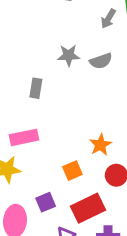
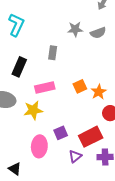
orange square: (72, 171) -> (80, 86), moved

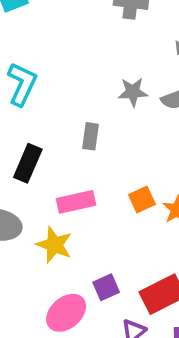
yellow star: (33, 110) -> (54, 245), turned 30
pink ellipse: (39, 146) -> (66, 313), turned 45

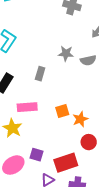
purple square: (106, 287) -> (37, 155), turned 32

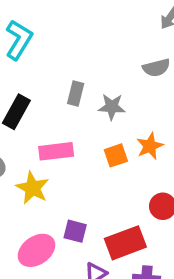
gray star: (66, 53) -> (112, 107), moved
orange star: (80, 119) -> (150, 146), moved

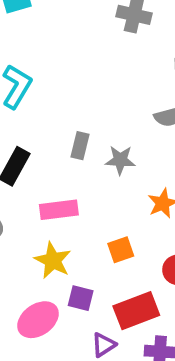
orange square: (116, 155) -> (121, 250), moved
yellow star: (32, 188) -> (53, 260), moved

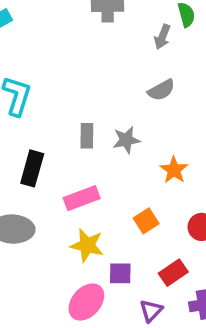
red rectangle: (136, 311) -> (173, 273), size x0.7

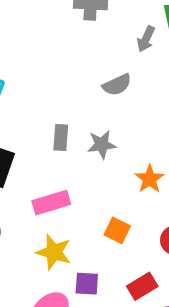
gray semicircle: (161, 90) -> (117, 85), moved
orange square: (146, 221) -> (117, 230), turned -35

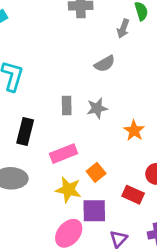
orange square: (117, 230) -> (96, 172), moved, turned 30
purple square: (87, 284) -> (94, 211), size x1.4
red rectangle: (142, 286) -> (133, 195), moved, turned 60

